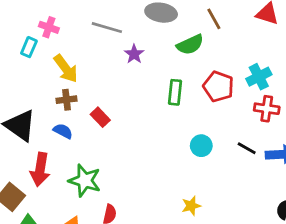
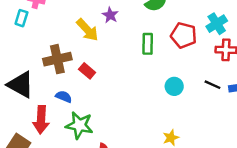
yellow arrow: (66, 69) -> (87, 30), moved
brown cross: (66, 100) -> (57, 59), size x1.6
blue semicircle: (63, 131) -> (64, 97), moved

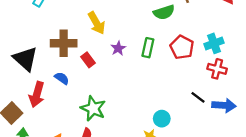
purple star: (110, 15) -> (118, 48), moved
cyan circle: (174, 86) -> (162, 119), moved
green star: (79, 125) -> (93, 108), moved

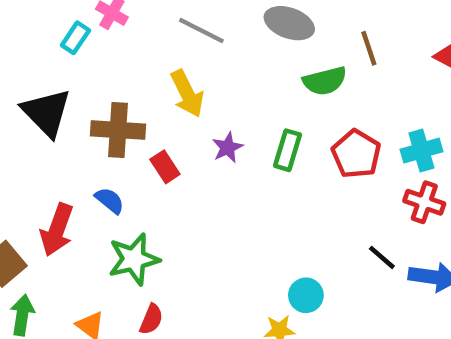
black triangle: (25, 59) -> (46, 113), moved
green star: (93, 108) -> (134, 259), moved, turned 30

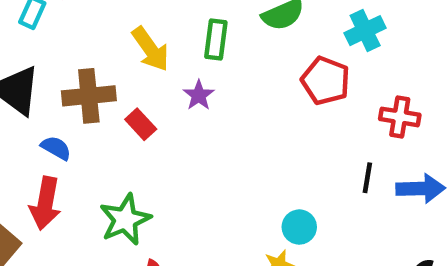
green rectangle: (288, 150) -> (216, 39), moved
cyan cross: (421, 151) -> (365, 31), moved
blue semicircle: (110, 200) -> (56, 148), moved
black line: (382, 257) -> (367, 178), turned 68

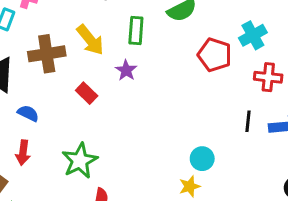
cyan cross: (365, 31) -> (253, 35), moved
brown cross: (89, 96) -> (47, 54), moved
red arrow: (45, 203) -> (23, 153), size x0.7

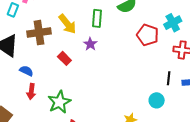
red arrow: (23, 153) -> (31, 92), moved
cyan circle: (202, 159) -> (157, 100), moved

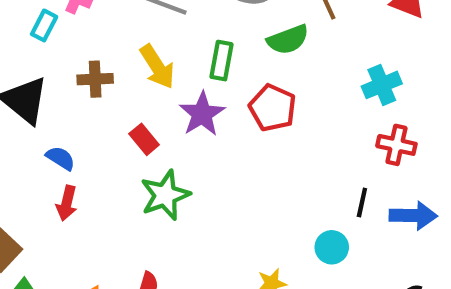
brown cross: (39, 33) -> (95, 79), size x0.7
red pentagon: (148, 35) -> (273, 108), moved
purple star: (90, 44) -> (202, 114), size x1.5
green star: (59, 102) -> (165, 195), moved

